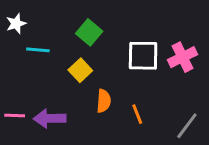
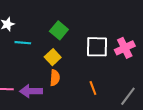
orange semicircle: (104, 101) -> (55, 78), moved

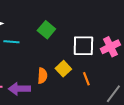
yellow square: (53, 57) -> (63, 69), moved
orange line: (93, 88) -> (86, 79), moved

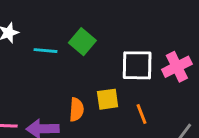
cyan line: (11, 42) -> (46, 51), moved
yellow square: (63, 69) -> (108, 99), turned 35

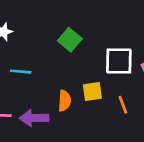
cyan line: (46, 51) -> (21, 72), moved

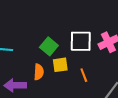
green square: (70, 40) -> (49, 46), moved

